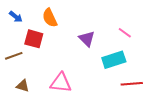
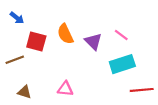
orange semicircle: (50, 18) -> (65, 34), moved
pink line: (125, 33) -> (121, 35), moved
pink triangle: (61, 83) -> (65, 89), size x0.7

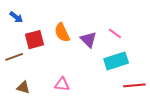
red square: (36, 41) -> (35, 40), turned -30

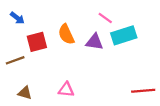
pink line: (115, 33) -> (105, 18), moved
purple triangle: (89, 40) -> (94, 42), turned -36
cyan rectangle: (116, 61) -> (124, 35), moved

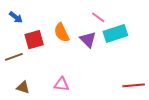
purple triangle: (94, 42) -> (88, 40), turned 36

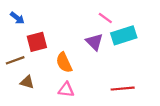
orange semicircle: (62, 33) -> (64, 63), moved
red line: (134, 85) -> (123, 89), moved
brown triangle: (23, 87) -> (27, 82), moved

